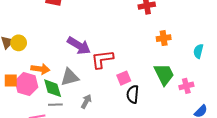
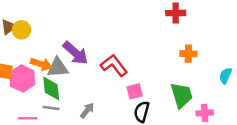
purple arrow: (79, 46) -> (75, 53), moved
red L-shape: (102, 59) -> (114, 65), turned 50
gray triangle: (70, 77) -> (58, 68), moved

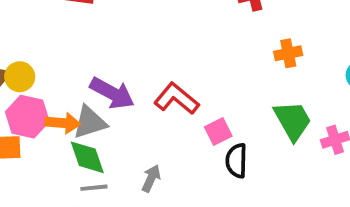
pink hexagon: (22, 79) -> (27, 117), moved

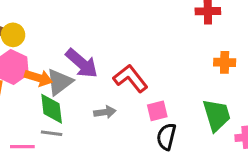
gray triangle: (90, 122) -> (59, 82), turned -32
gray arrow: (151, 178) -> (105, 112), moved, turned 45

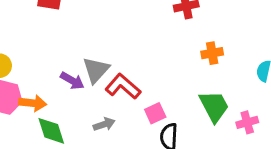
purple arrow: (82, 63) -> (72, 81), size x0.7
gray triangle: (59, 82) -> (96, 70), moved

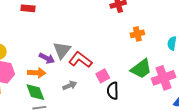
orange arrow: (33, 103) -> (37, 73), moved
green trapezoid: (214, 106) -> (141, 69), turned 85
pink cross: (247, 122) -> (164, 78), size x1.6

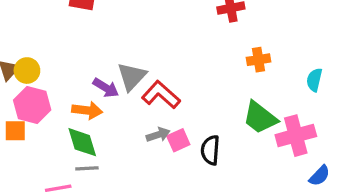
green trapezoid: (141, 69) -> (260, 118), turned 70
pink square: (103, 76) -> (178, 140), moved
gray arrow: (70, 85) -> (158, 135), moved

